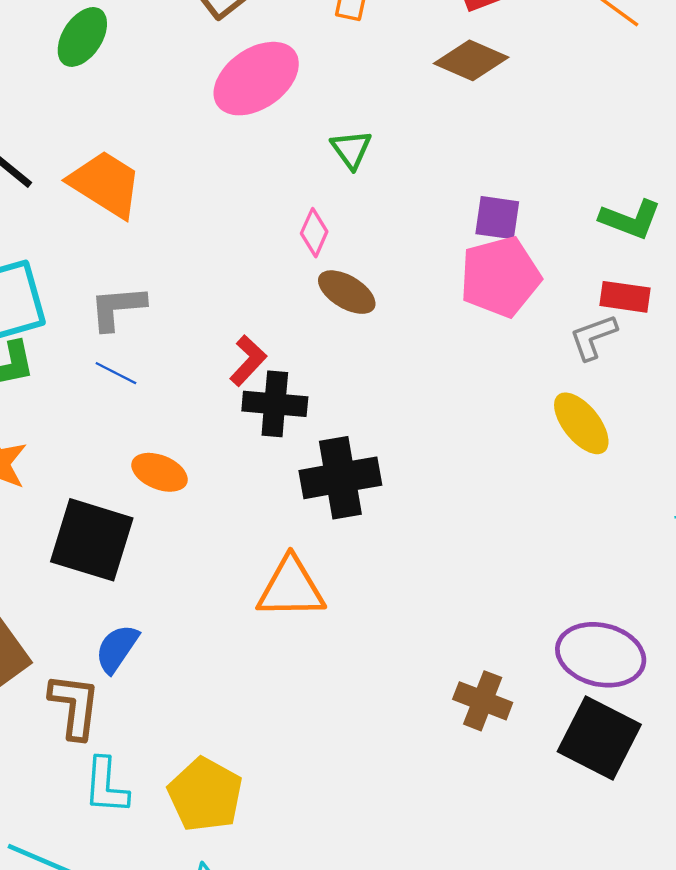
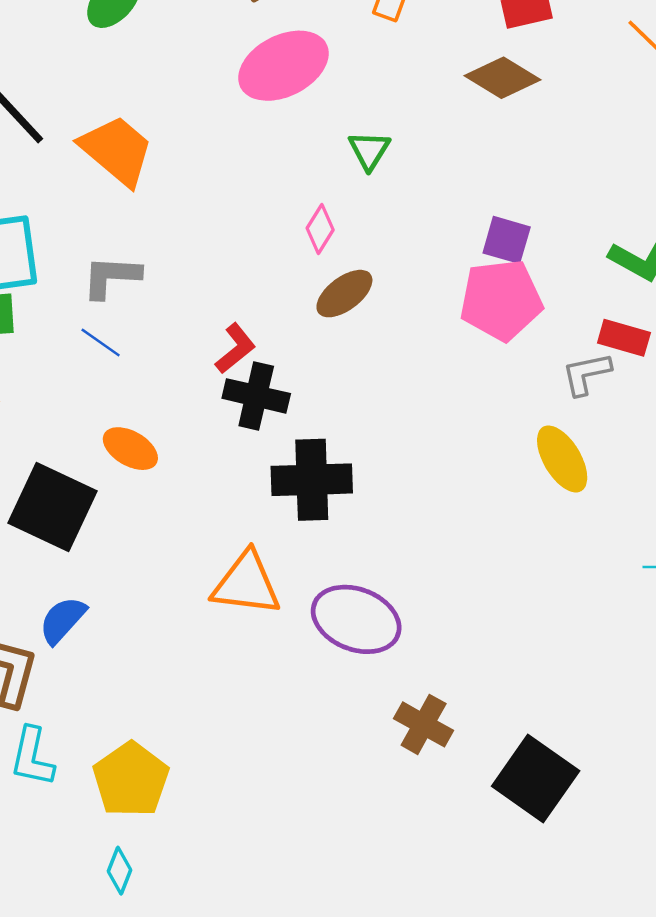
brown ellipse: (347, 292) -> (344, 294), turned -76
purple ellipse: (601, 655) -> (356, 619), moved

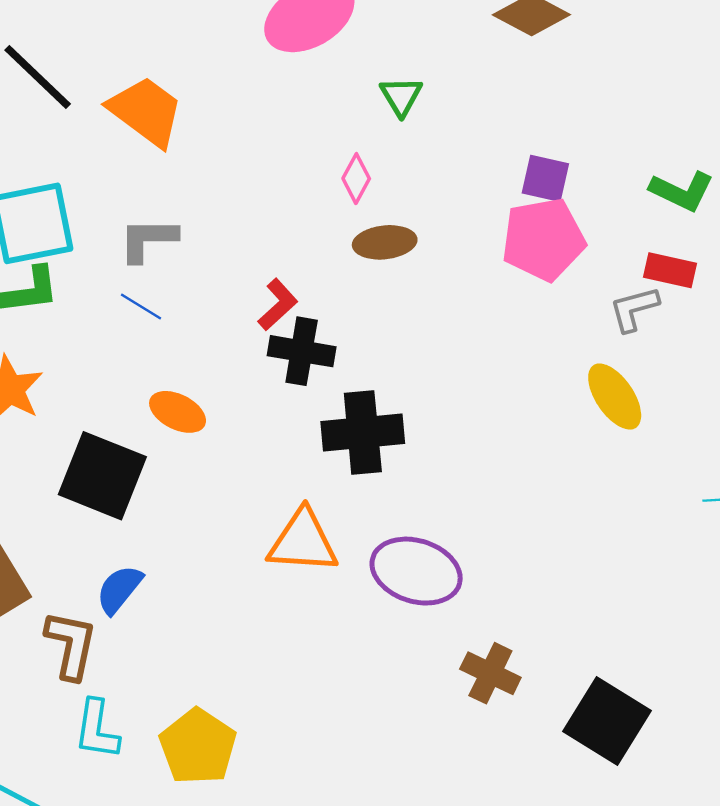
brown ellipse: (344, 294) -> (385, 242), turned 34

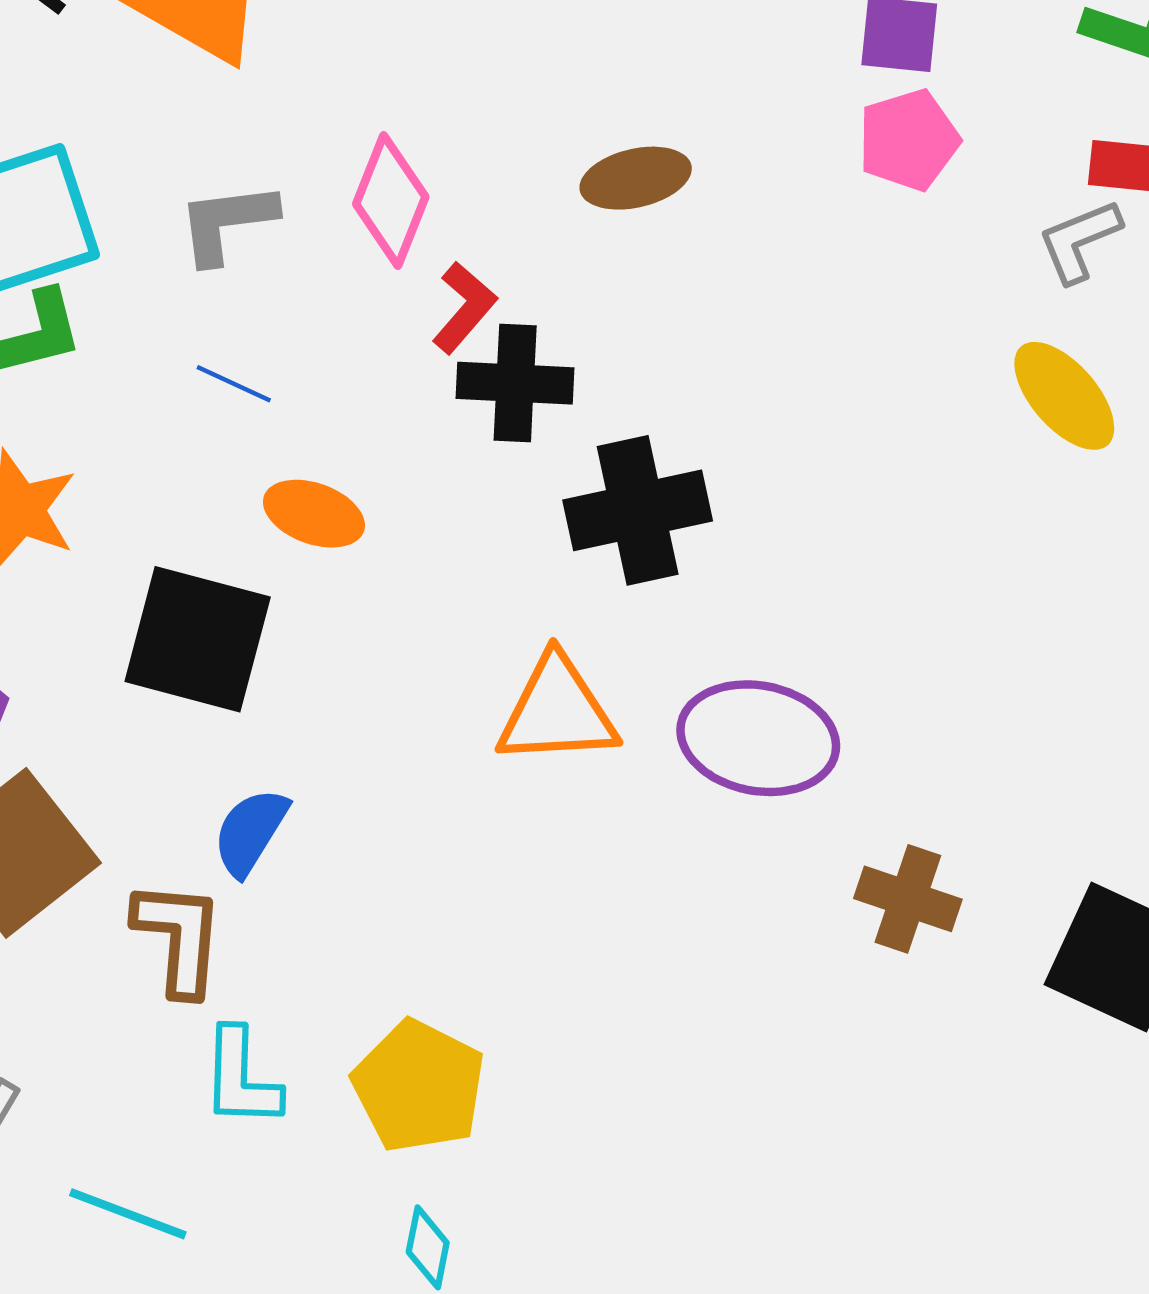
pink diamond: (356, 179) -> (391, 200), moved, size x1.5
pink pentagon: (543, 239) -> (909, 140), size x0.7
blue line: (141, 307) -> (234, 384), moved

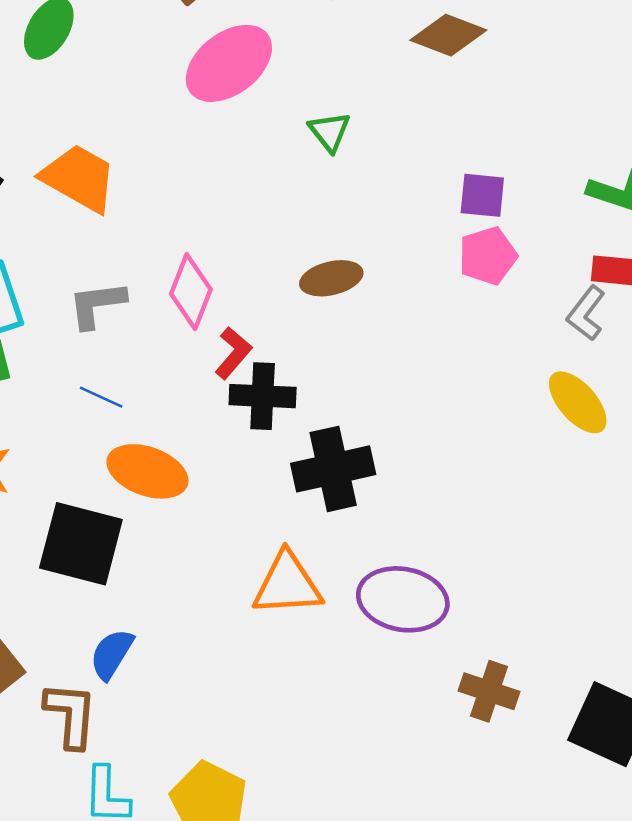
gray L-shape: (1079, 241) -> (586, 313), turned -30
orange ellipse: (314, 514) -> (147, 471), size x1.4

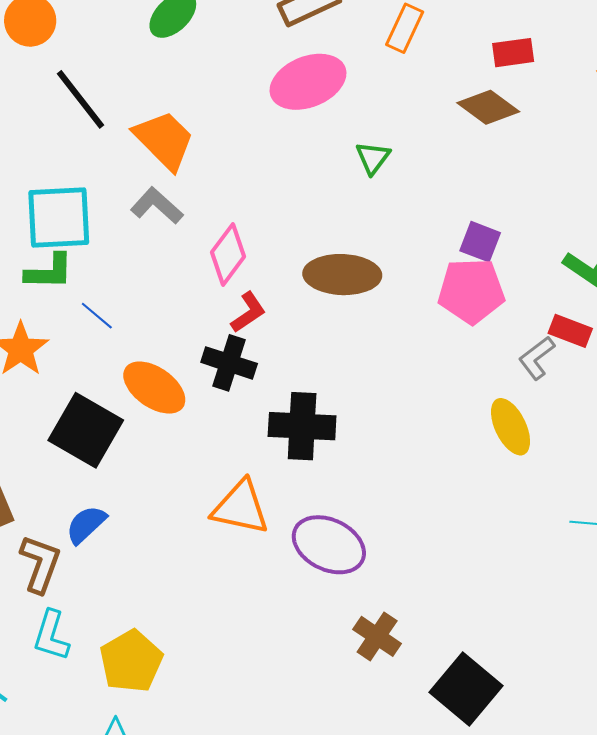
pink pentagon: (488, 256) -> (471, 291), size x1.4
brown ellipse: (331, 278) -> (342, 275), size x1.5
gray L-shape: (97, 305) -> (157, 206), moved, turned 34
black cross: (263, 396) -> (229, 363), moved
blue line: (101, 397) -> (97, 316), moved

